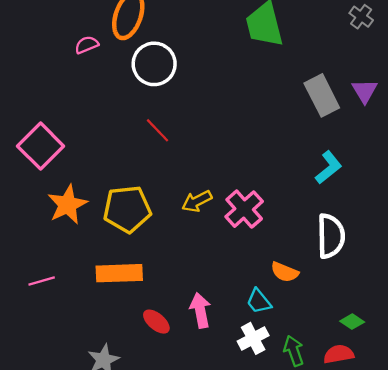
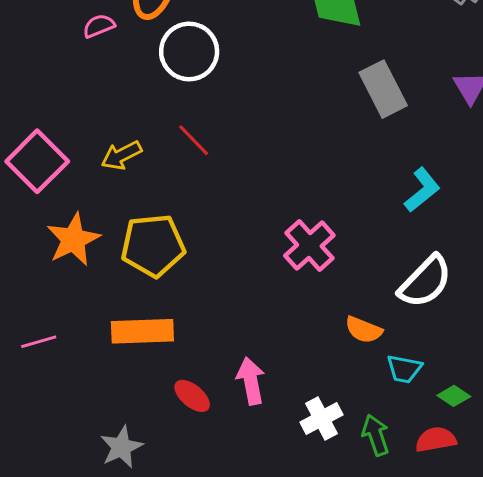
gray rectangle: (322, 95) -> (383, 89), moved
yellow arrow: (197, 201) -> (121, 155), moved
white semicircle: (331, 236) -> (425, 282), turned 45
cyan trapezoid: (259, 301) -> (404, 369), moved, turned -40

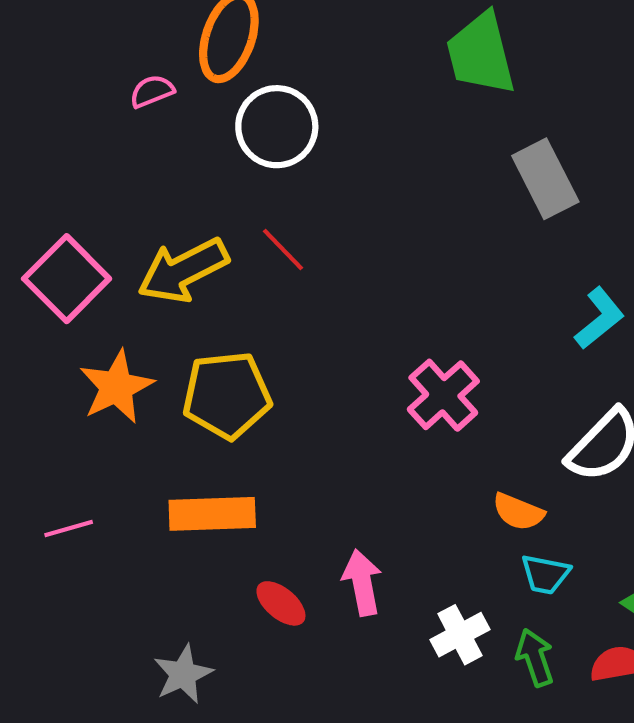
yellow arrow: (121, 155) -> (183, 270), size x1.6
cyan trapezoid: (404, 369) -> (545, 574), moved

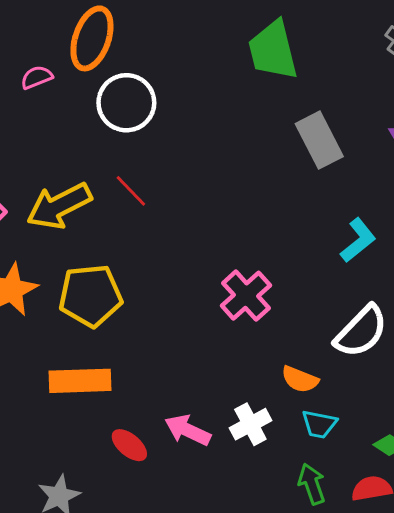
pink arrow: (362, 583) -> (188, 430), turned -54
white cross: (460, 635) -> (250, 424), moved

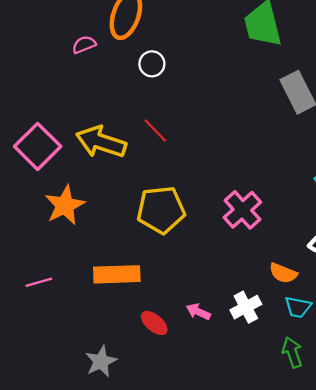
white circle: (126, 103) -> (152, 64), size x0.6
yellow arrow: (59, 206) -> (101, 142), turned 45
yellow pentagon: (90, 296) -> (161, 210), moved
pink arrow: (188, 430) -> (198, 312), size x0.7

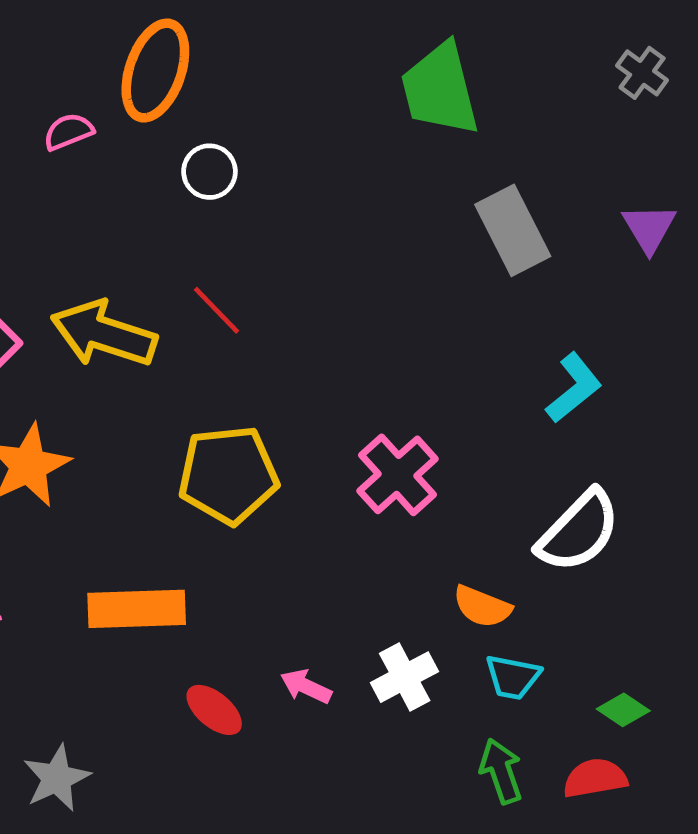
gray star: (101, 361) -> (57, 778), moved

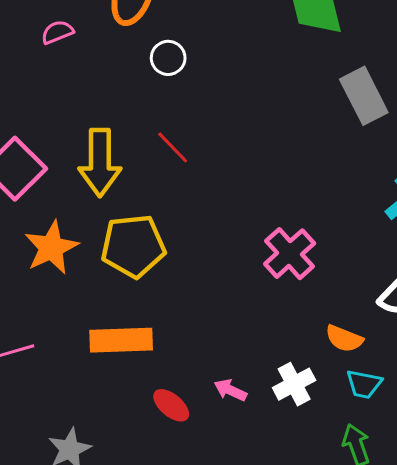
pink semicircle: (68, 132) -> (57, 32), moved
yellow arrow: (104, 334) -> (100, 163), turned -108
yellow pentagon: (228, 475) -> (133, 246), moved

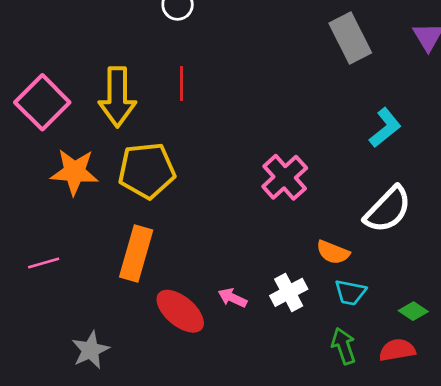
red line: (173, 147) -> (182, 84), turned 44
orange star: (51, 248) -> (74, 172), turned 30
orange rectangle: (121, 340) -> (136, 254), turned -72
red ellipse: (171, 405) -> (180, 311), size x1.5

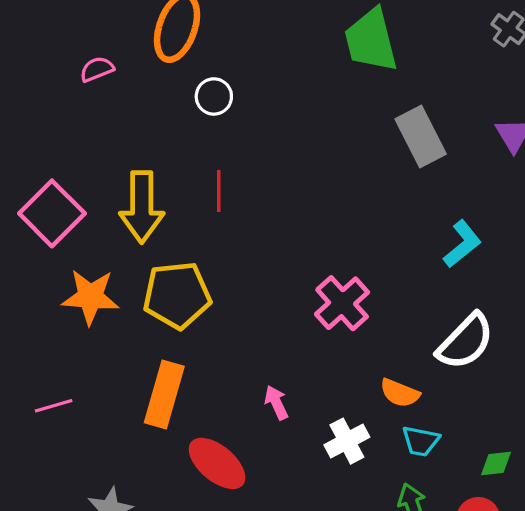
pink arrow: (232, 298) -> (276, 403), moved, turned 40
green diamond: (413, 311) -> (496, 463), turned -40

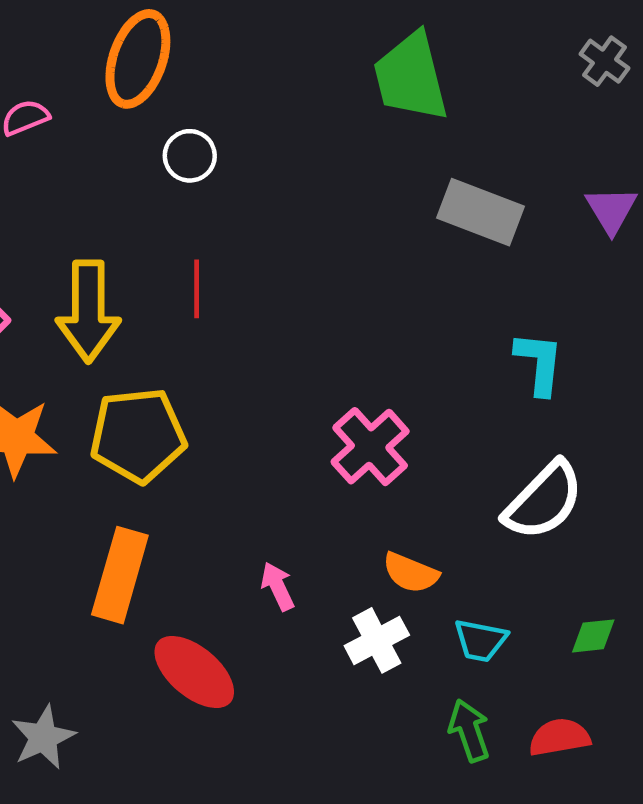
gray rectangle: (421, 137) -> (481, 212), turned -42
cyan L-shape: (462, 244) -> (539, 363), turned -45
orange semicircle: (400, 393) -> (411, 573), moved
green diamond: (496, 463) -> (593, 636), moved

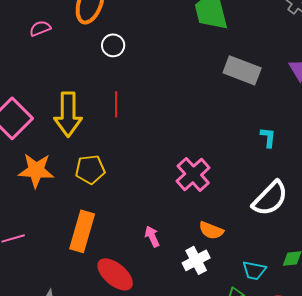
cyan L-shape: (539, 363) -> (268, 137), size x0.7
yellow pentagon: (138, 435) -> (90, 169), size x0.7
cyan trapezoid: (481, 640) -> (254, 270), moved

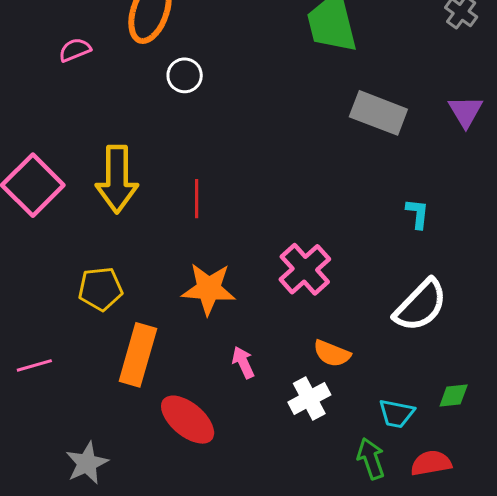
red line: (116, 104) -> (197, 199), moved
yellow pentagon: (90, 169) -> (100, 289), moved
orange star: (36, 170) -> (209, 289), moved

